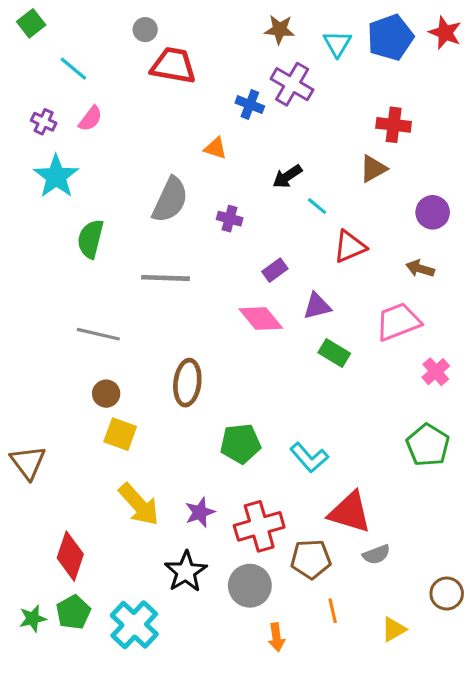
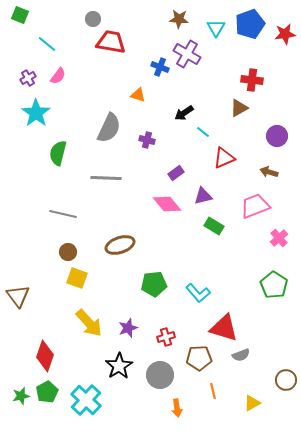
green square: (31, 23) -> (20, 15), turned -30
red star: (445, 33) -> (285, 34), moved, turned -30
purple cross: (44, 122) -> (28, 78), turned 35
brown ellipse: (187, 383) -> (120, 245), turned 64
red cross: (259, 526) -> (166, 337), size x0.6

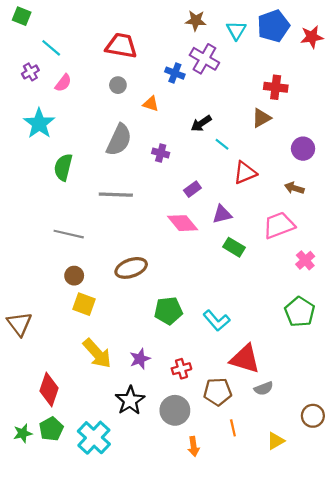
gray circle: (93, 19) -> (118, 85), moved
purple cross: (28, 78) -> (30, 72), moved

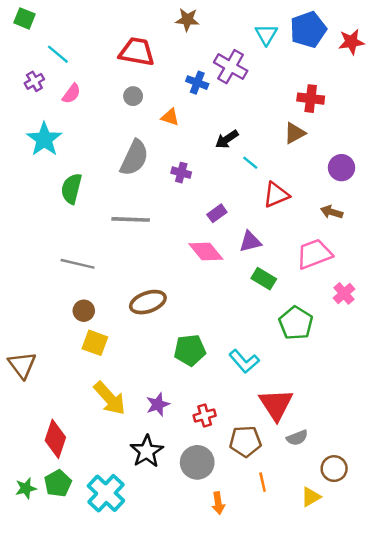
brown star: (196, 20) -> (187, 20), moved
green pentagon: (300, 312) -> (296, 323), moved
red triangle: (245, 359) -> (276, 404), turned 40
brown circle: (313, 416) -> (334, 469), moved

